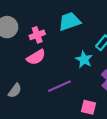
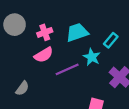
cyan trapezoid: (69, 22) -> (77, 32), moved
purple line: (59, 86) -> (67, 69), moved

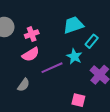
cyan trapezoid: (77, 32) -> (73, 25), moved
gray semicircle: (22, 88) -> (24, 85), moved

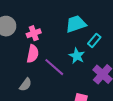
pink semicircle: (31, 54) -> (33, 54), turned -48
purple line: (52, 68) -> (54, 67), turned 65

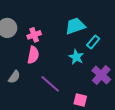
purple line: (54, 67) -> (50, 84), moved
gray semicircle: (25, 85) -> (14, 77), moved

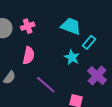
cyan trapezoid: (75, 26) -> (71, 26), turned 40
pink cross: (34, 35) -> (28, 26), moved

